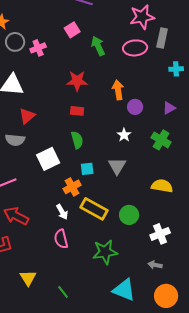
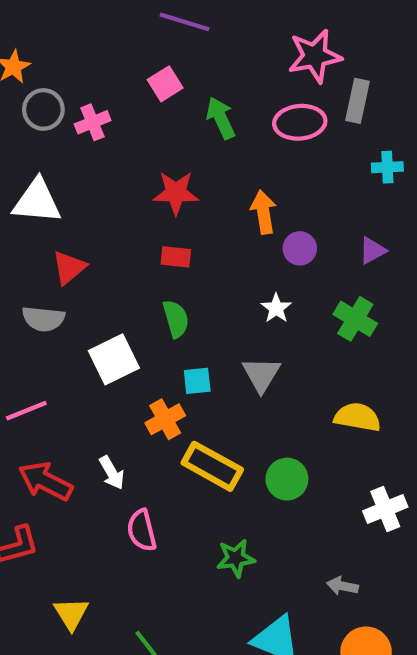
white arrow: (62, 212) -> (112, 473), moved
white cross: (160, 234) -> (385, 509), moved
green star: (105, 252) -> (236, 558), size x0.7

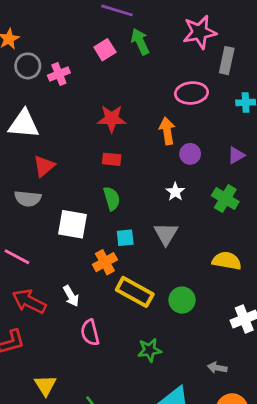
green arrow: (221, 118) -> (140, 42), moved
pink ellipse: (300, 122) -> (191, 93), moved
white square: (114, 359) -> (72, 224), turned 36
pink line: (26, 411) -> (17, 257), turned 50

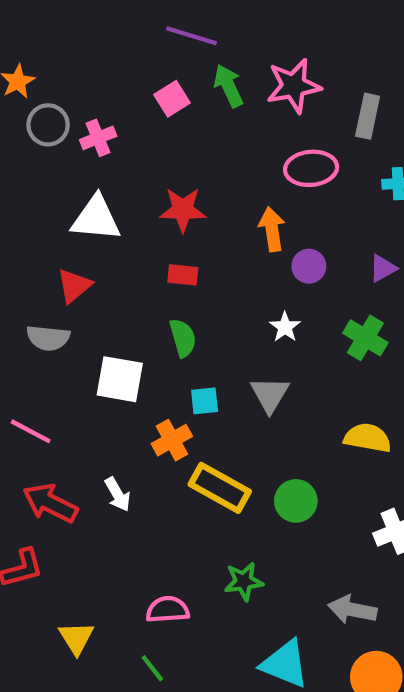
pink star: (200, 32) -> (294, 86), moved
white triangle: (24, 124) -> (96, 218), moved
pink semicircle: (90, 332) -> (168, 610), moved, turned 100
gray arrow: (217, 368) -> (352, 610), size x1.5

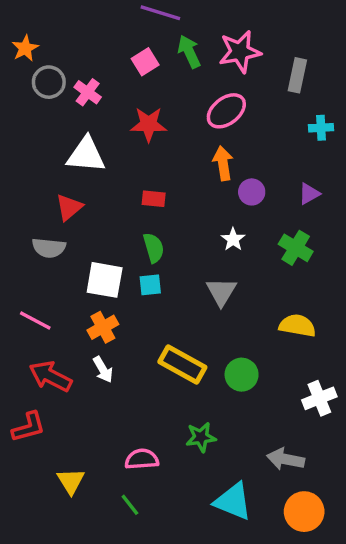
pink cross: (98, 138) -> (88, 92), turned -32
pink ellipse: (311, 168) -> (226, 111), moved, turned -33
red star: (183, 210) -> (149, 124), moved
cyan square: (205, 401) -> (150, 285), moved
orange cross: (172, 440) -> (103, 327), moved

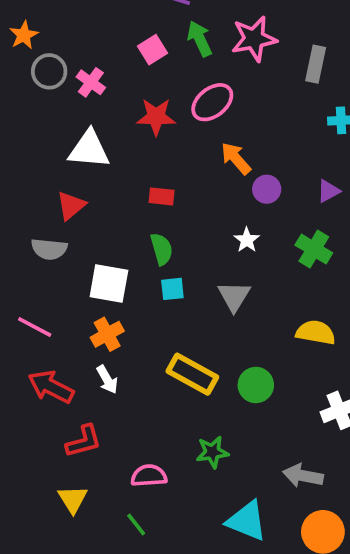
pink ellipse: (226, 111) -> (212, 102), moved
orange arrow: (223, 163) -> (236, 158), turned -32
cyan square: (150, 285) -> (172, 289), moved
red L-shape: (28, 427) -> (84, 441), moved

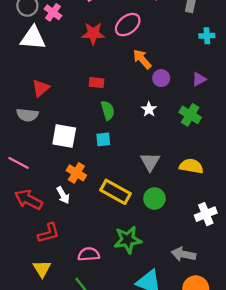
white triangle: (89, 149) -> (33, 38), moved
green semicircle: (162, 249) -> (108, 110), moved
gray triangle: (234, 296) -> (150, 162), moved
orange cross: (107, 334) -> (76, 173), moved, turned -30
green star: (212, 452) -> (128, 240), size x1.4

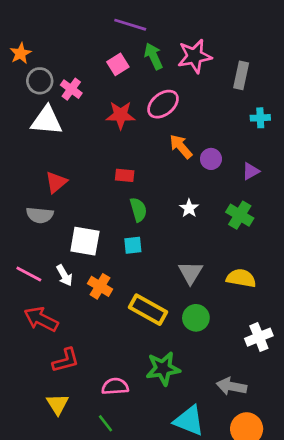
purple circle: (161, 78) -> (211, 159), moved
white arrow: (63, 195) -> (64, 275), moved

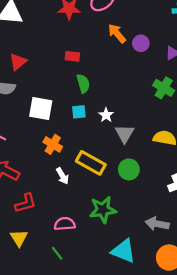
white star: (189, 208) -> (106, 115), moved
white arrow: (64, 275) -> (63, 176), moved

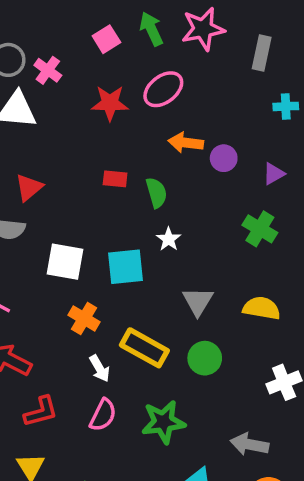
orange arrow: (117, 34) -> (186, 143), turned -42
green semicircle: (83, 84) -> (156, 193), moved
cyan square: (79, 112) -> (125, 267), size x1.6
white star: (106, 115) -> (169, 239), moved
pink semicircle: (65, 224) -> (103, 415), moved, turned 120

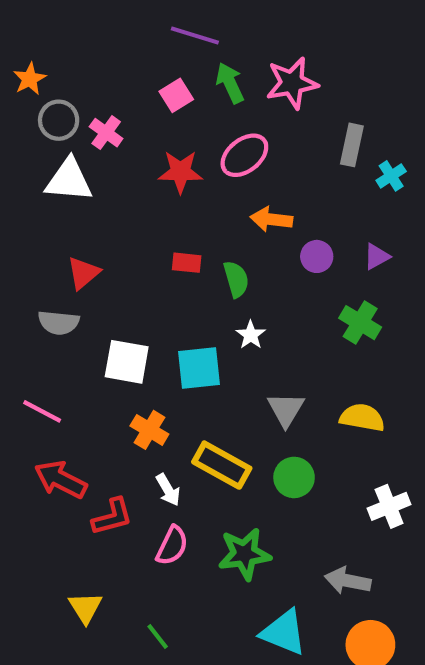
gray rectangle: (262, 53) -> (352, 145), moved
cyan cross: (286, 106) -> (391, 176), turned -30
purple circle: (224, 158) -> (317, 256), moved
red L-shape: (41, 412) -> (112, 517), moved

